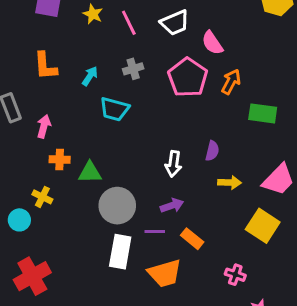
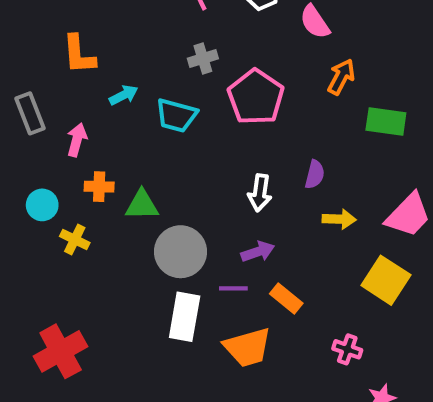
cyan arrow: (90, 76) -> (124, 95), moved, turned 30
pink pentagon: (188, 77) -> (256, 97), moved
cyan circle: (19, 220) -> (42, 205), moved

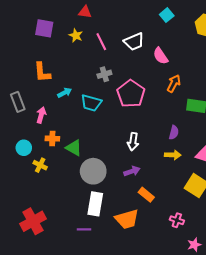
purple semicircle: (315, 174) -> (174, 132), moved
green triangle: (142, 205) -> (74, 148), turned 30
purple line: (233, 288) -> (84, 229), moved

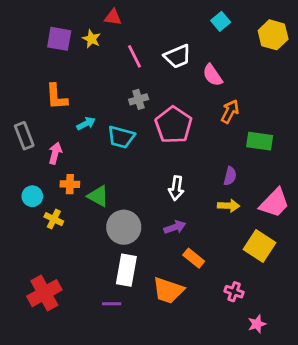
yellow star: (76, 36) -> (91, 39), moved
orange trapezoid: (127, 219) -> (168, 290), turned 35

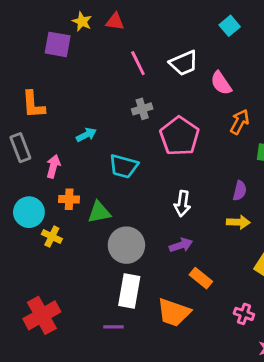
yellow star: (91, 39) -> (82, 22), moved
orange L-shape: (56, 97) -> (33, 105), moved
cyan trapezoid: (121, 137) -> (124, 166), moved
cyan circle: (32, 196) -> (29, 212), size x1.4
green triangle: (98, 196) -> (99, 212), turned -40

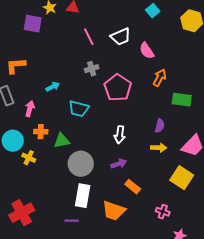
orange L-shape: (33, 105) -> (16, 66), turned 90

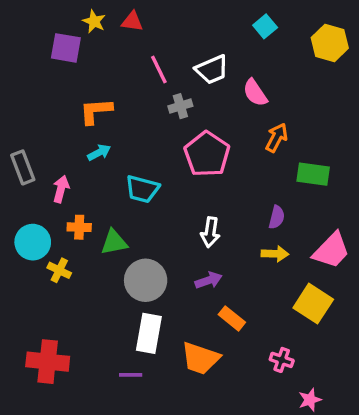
orange L-shape: (16, 66) -> (96, 111), moved
gray cross: (92, 69) -> (180, 106), moved
red cross: (22, 213) -> (48, 362), turned 35

